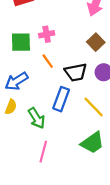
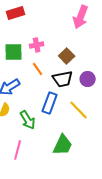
brown square: (96, 42) -> (67, 56), moved
green trapezoid: (92, 143) -> (63, 145), moved, turned -30
pink line: (43, 152) -> (18, 150), moved

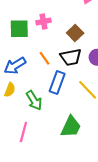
orange line: (38, 69) -> (45, 58), moved

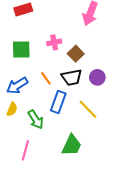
pink cross: (43, 21) -> (54, 42), moved

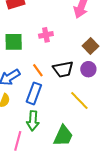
brown square: (76, 54) -> (90, 46), moved
blue rectangle: (58, 102) -> (34, 93), moved
green arrow: (36, 120) -> (33, 121), moved, turned 36

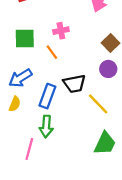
black trapezoid: (63, 69) -> (74, 84), moved
orange line: (38, 70) -> (52, 52), moved
green trapezoid: (63, 136) -> (105, 143), moved

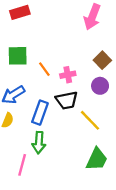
pink cross: (61, 31) -> (68, 75), moved

